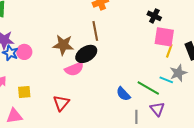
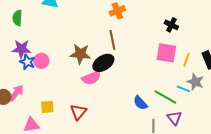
pink square: (164, 37) -> (166, 53), moved
gray star: (178, 73) -> (195, 82), turned -30
yellow square: (24, 92) -> (47, 107), moved

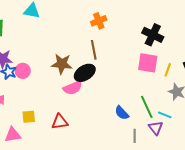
black cross: (171, 25) -> (153, 35), size x1.5
cyan line: (183, 89) -> (165, 115), moved
green line: (165, 97) -> (147, 107), turned 35
red triangle: (78, 112) -> (60, 122), turned 42

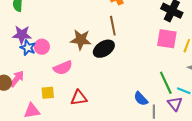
pink semicircle: (73, 88) -> (63, 68), moved
blue semicircle: (122, 113) -> (141, 99), moved

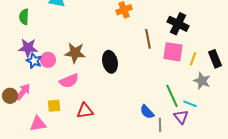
brown line: (113, 26) -> (148, 39), moved
brown star: (81, 40) -> (75, 53), moved
black ellipse: (104, 49) -> (110, 62), turned -70

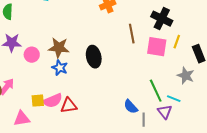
yellow line: (193, 59) -> (177, 42), moved
blue star: (34, 61) -> (60, 68), moved
pink semicircle: (69, 81) -> (53, 101), moved

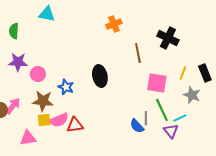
yellow line: (177, 42) -> (183, 73), moved
pink square: (157, 47) -> (157, 83), moved
brown star: (59, 48) -> (43, 101), moved
cyan line: (174, 99) -> (180, 118), turned -48
gray line: (144, 120) -> (146, 118), moved

